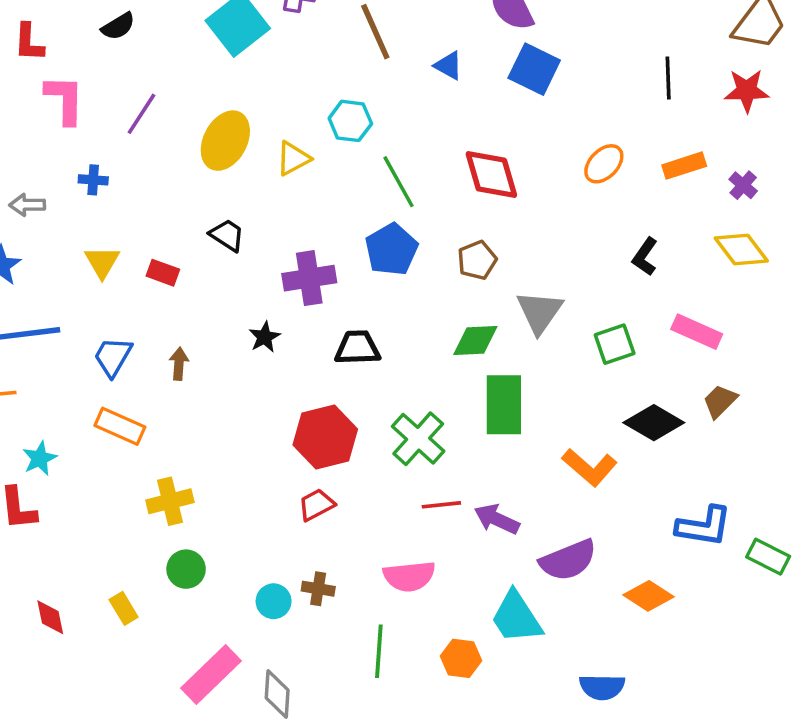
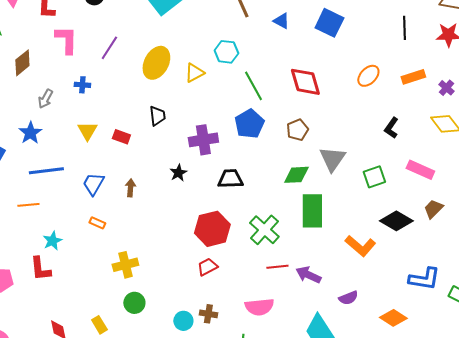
gray arrow: (27, 205) -> (45, 99), turned -60
black trapezoid: (227, 235) -> (157, 116), turned 50
orange rectangle: (120, 426) -> (97, 223), size x0.6
purple semicircle: (568, 560) -> (348, 298), size x0.6

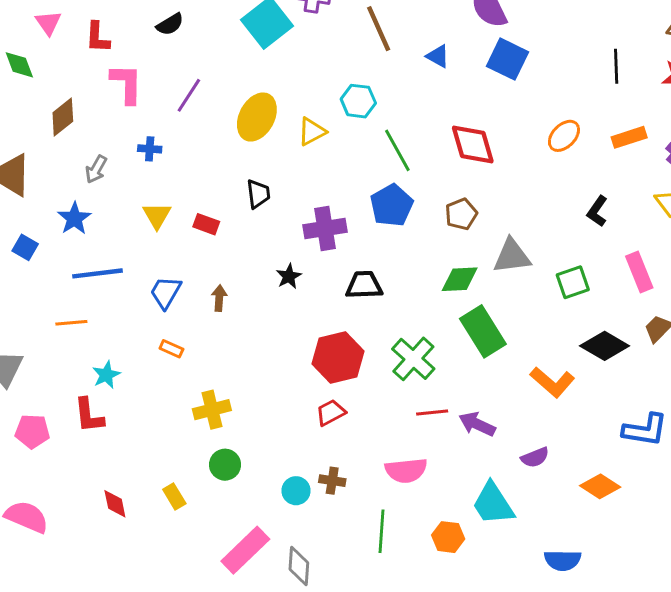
gray triangle: (332, 159) -> (512, 256), turned 48
pink rectangle: (420, 170) -> (639, 272), turned 44
green rectangle: (312, 211) -> (483, 331), turned -32

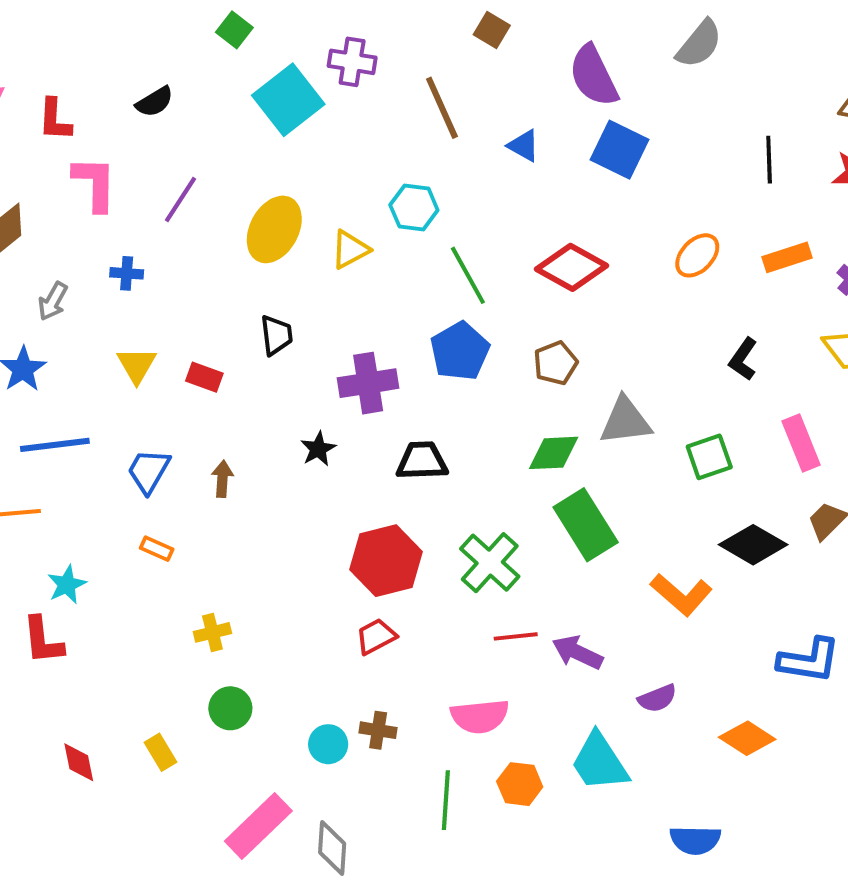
red diamond: (473, 145) -> (572, 267), turned -45
yellow cross: (212, 410) -> (212, 632), size x0.7
orange hexagon: (448, 537) -> (520, 784), moved

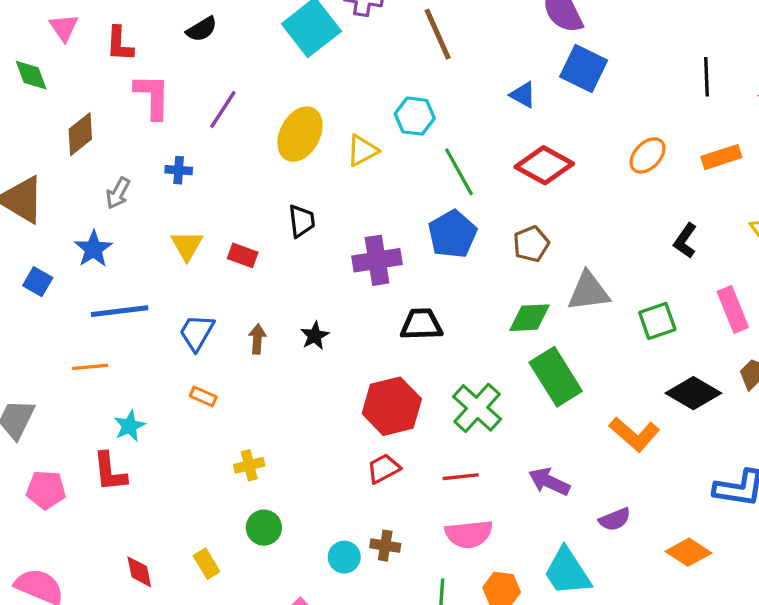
blue triangle: (524, 146) -> (523, 95), moved
black star: (318, 449) -> (315, 336), moved
red line: (516, 636) -> (461, 477), moved

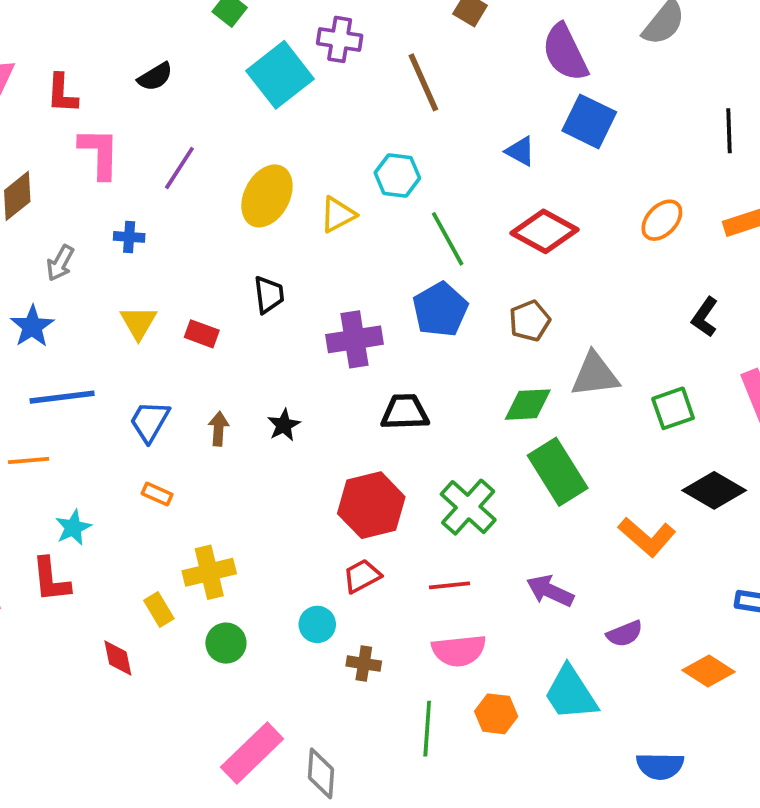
yellow cross: (249, 465) -> (209, 572), size x1.5
cyan circle: (344, 557) -> (317, 624), moved
yellow rectangle: (207, 564) -> (159, 610), moved
red diamond: (139, 572) -> (118, 658), moved

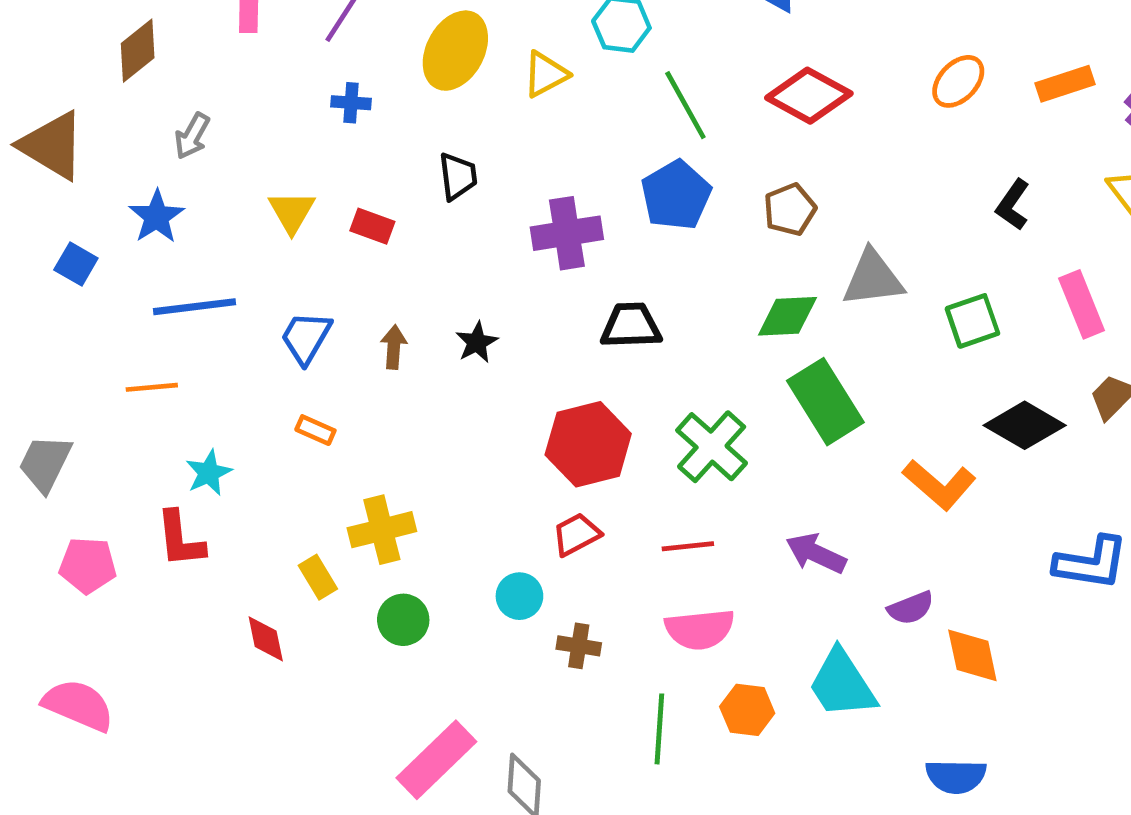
blue cross: (129, 237) -> (351, 103), moved
orange diamond: (708, 671) -> (972, 655), moved, turned 45

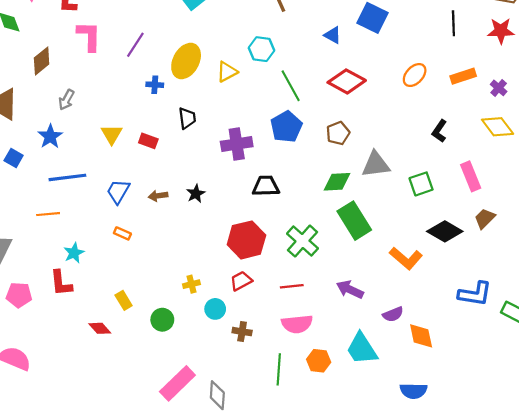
blue cross: (351, 103) -> (155, 85), moved
brown arrow: (394, 347) -> (158, 196), turned -102
yellow cross: (382, 530) -> (191, 284), moved, size x0.6
red diamond: (266, 639) -> (100, 328), turned -30

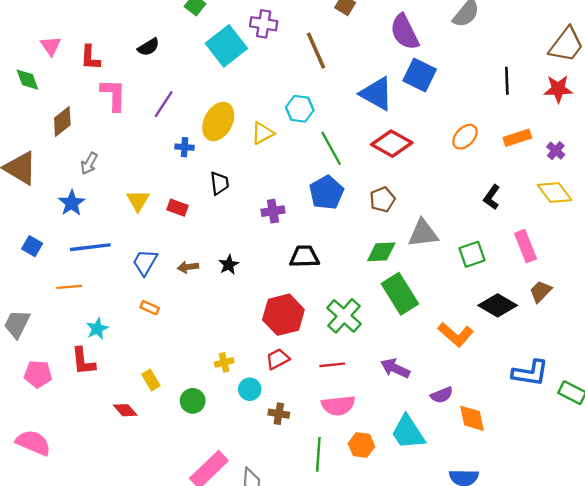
blue triangle: (333, 35) -> (377, 94), size x1.8
purple cross: (237, 144) -> (273, 211), size x0.7
blue square: (14, 158) -> (32, 246), moved

